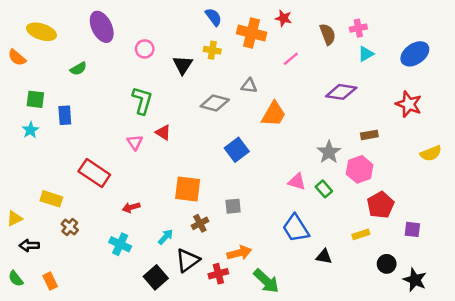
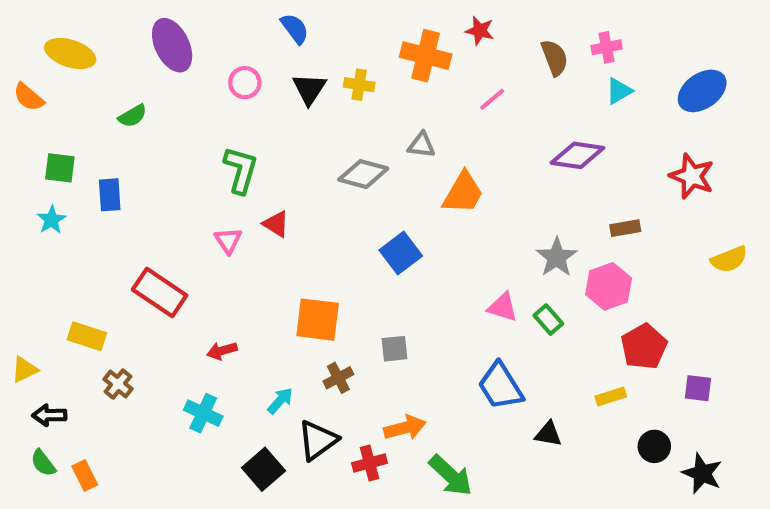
blue semicircle: (213, 17) -> (295, 29), moved
black triangle: (183, 65) -> (309, 89), moved
green semicircle: (16, 279) -> (43, 463), moved

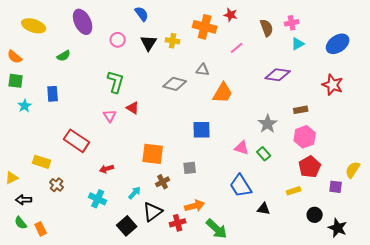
orange semicircle: (29, 97) -> (15, 57), moved
green square: (60, 168) -> (16, 81), moved
blue square: (401, 253) -> (202, 130), moved, turned 36
yellow semicircle: (729, 259) -> (353, 170), moved, turned 144
pink hexagon: (609, 286) -> (305, 137), moved

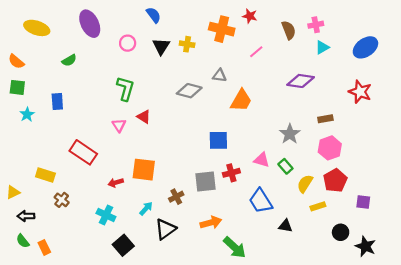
orange square: (153, 154) -> (144, 170), moved
gray square: (190, 168) -> (205, 181), size x1.5
yellow semicircle: (353, 170) -> (305, 184), moved
red cross: (178, 223) -> (231, 173), moved
black square: (127, 226) -> (123, 245), moved

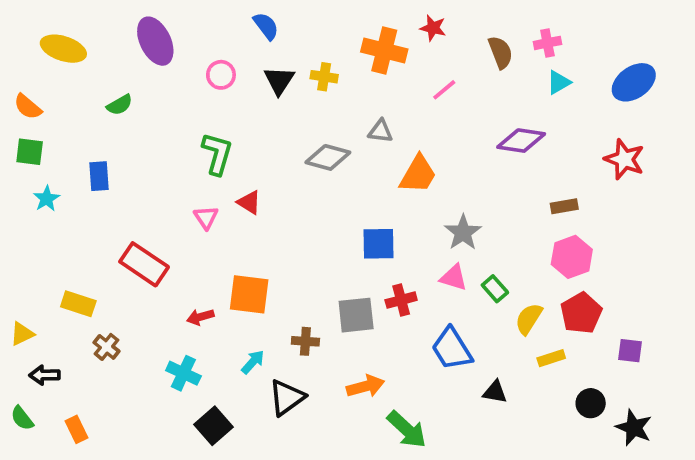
gray star: (290, 134) -> (463, 232), moved
brown cross: (176, 197) -> (305, 341), turned 32
green semicircle: (23, 241) -> (22, 418), moved

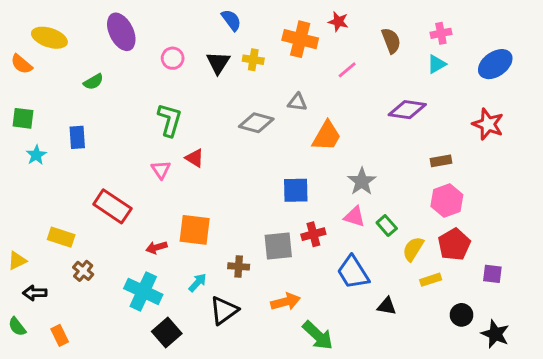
blue semicircle: (266, 26) -> (231, 20), moved
pink cross: (547, 43) -> (441, 33), moved
orange semicircle: (28, 107) -> (22, 64), moved
cyan cross: (183, 373) -> (143, 291), size x1.4

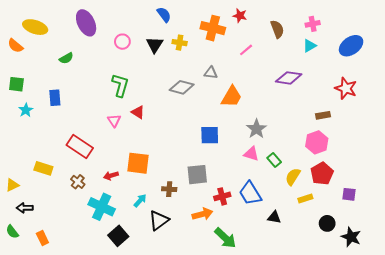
brown rectangle: (441, 161) -> (323, 115), moved
red cross: (313, 234) -> (222, 196), moved
brown cross: (83, 271) -> (78, 182), moved

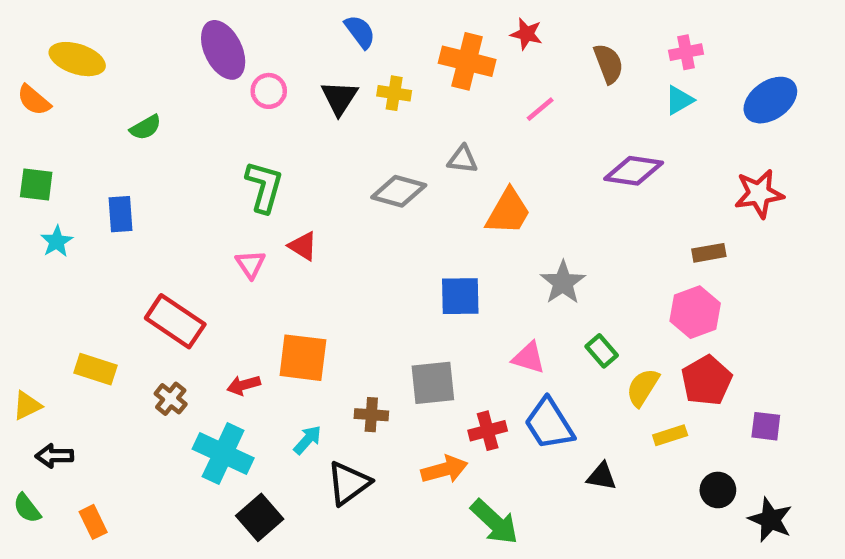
purple ellipse: (86, 23) -> (223, 50), moved
red star: (346, 88) -> (759, 194), turned -30
pink triangle: (251, 154) -> (529, 358), moved

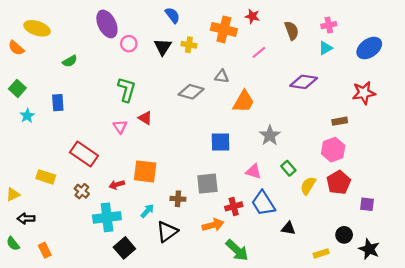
green square: (36, 184) -> (17, 88), turned 35
yellow rectangle: (670, 435) -> (321, 253), moved
cyan cross: (223, 454) -> (107, 217), turned -32

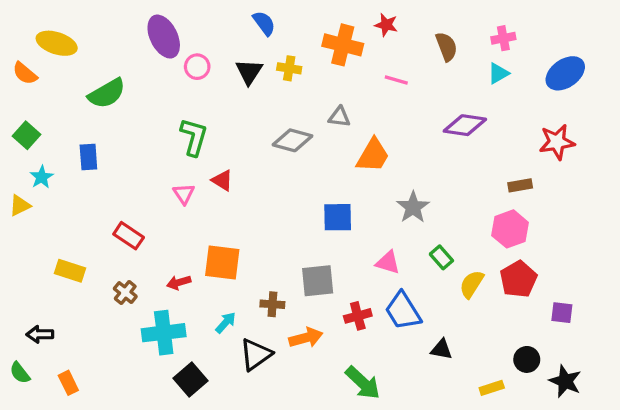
pink line: (259, 52) -> (396, 80), turned 56
green semicircle: (70, 61) -> (107, 93), size x1.6
red rectangle: (84, 154) -> (129, 236), size x0.7
yellow triangle: (13, 194) -> (20, 206), moved
orange arrow: (213, 225) -> (306, 338), moved

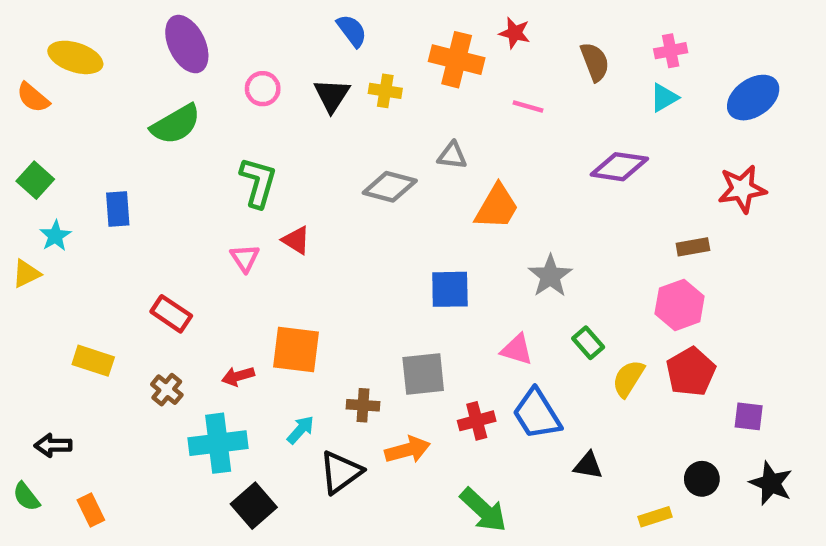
purple ellipse: (164, 37) -> (187, 44), moved
green semicircle: (107, 93) -> (176, 124), moved
black star: (565, 381) -> (771, 483), moved

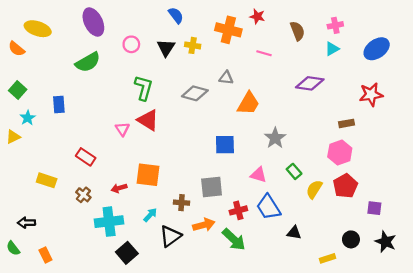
green L-shape: (258, 182) -> (144, 88), moved
red triangle: (296, 240) -> (148, 120), size x1.5
green arrow: (483, 510) -> (234, 239), moved

